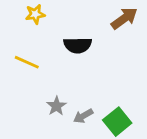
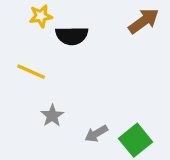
black semicircle: (78, 45) -> (72, 36), moved
gray star: (56, 106) -> (52, 116), moved

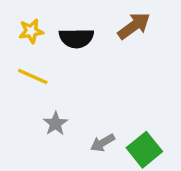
yellow star: (41, 16) -> (31, 31), moved
brown arrow: (144, 21) -> (134, 26), moved

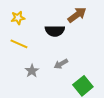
black semicircle: (76, 38) -> (55, 31), moved
gray arrow: (103, 143) -> (61, 64), moved

